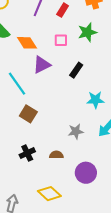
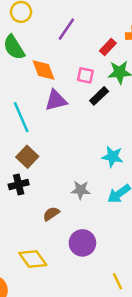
red rectangle: (63, 10) -> (108, 47), moved
black rectangle: (76, 70) -> (99, 96), moved
black cross: (27, 153) -> (19, 184), moved
brown semicircle: (56, 155) -> (51, 214), turned -48

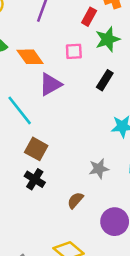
black rectangle: (99, 96) -> (105, 80), moved
black cross: (19, 184) -> (35, 179), turned -30

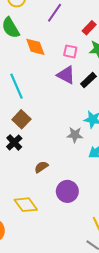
purple triangle: (50, 84) -> (66, 75), moved, turned 42
gray star: (99, 169) -> (75, 135), moved

